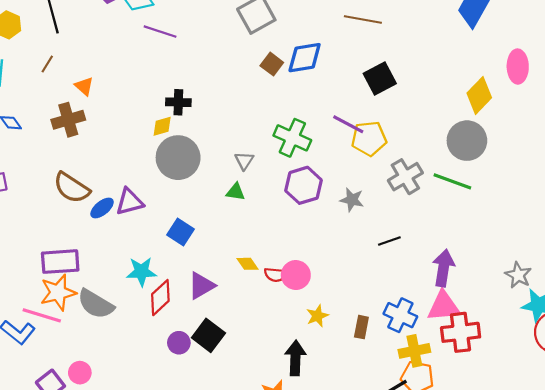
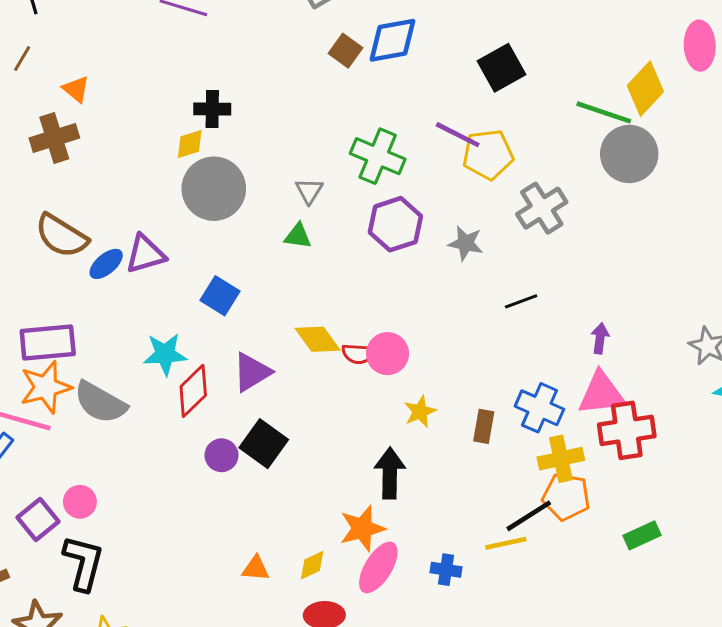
green line: (452, 181) -> (604, 112), moved
yellow diamond: (248, 264) -> (318, 339), size x1.4
purple arrow: (444, 268) -> (600, 338), size x0.6

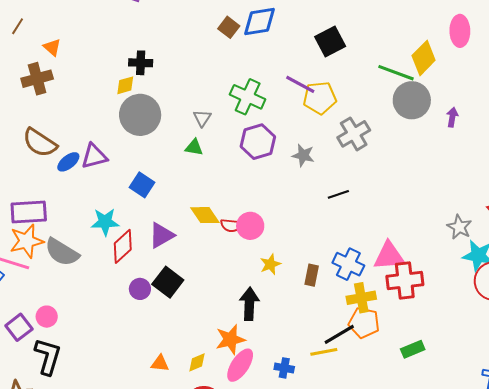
purple arrow: (600, 338) -> (452, 117), moved

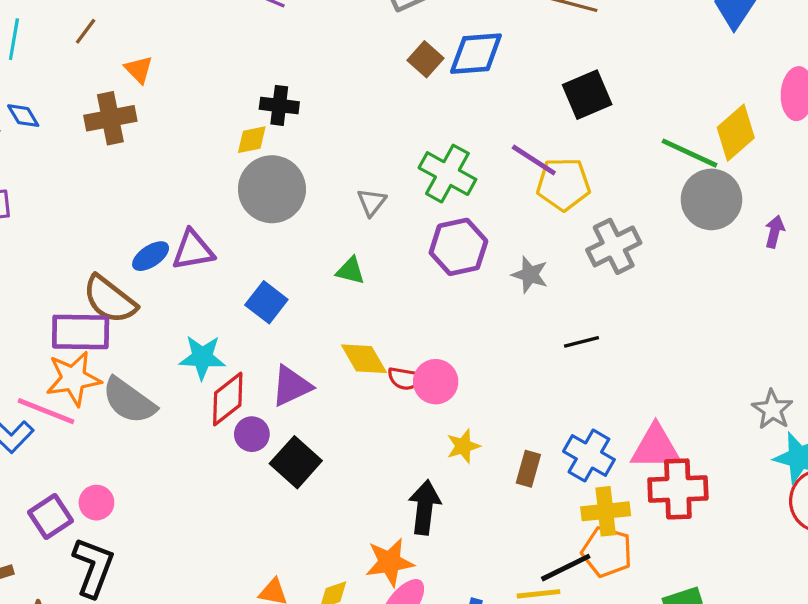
brown semicircle: (40, 143) -> (110, 299), moved
green triangle: (194, 147) -> (350, 271), moved
purple circle: (140, 289) -> (252, 434), moved

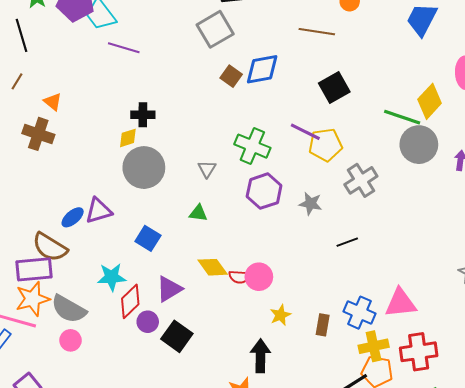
brown cross: (110, 118) -> (38, 134), turned 36
red cross: (678, 489) -> (419, 352), moved
pink circle: (96, 503) -> (71, 340), moved

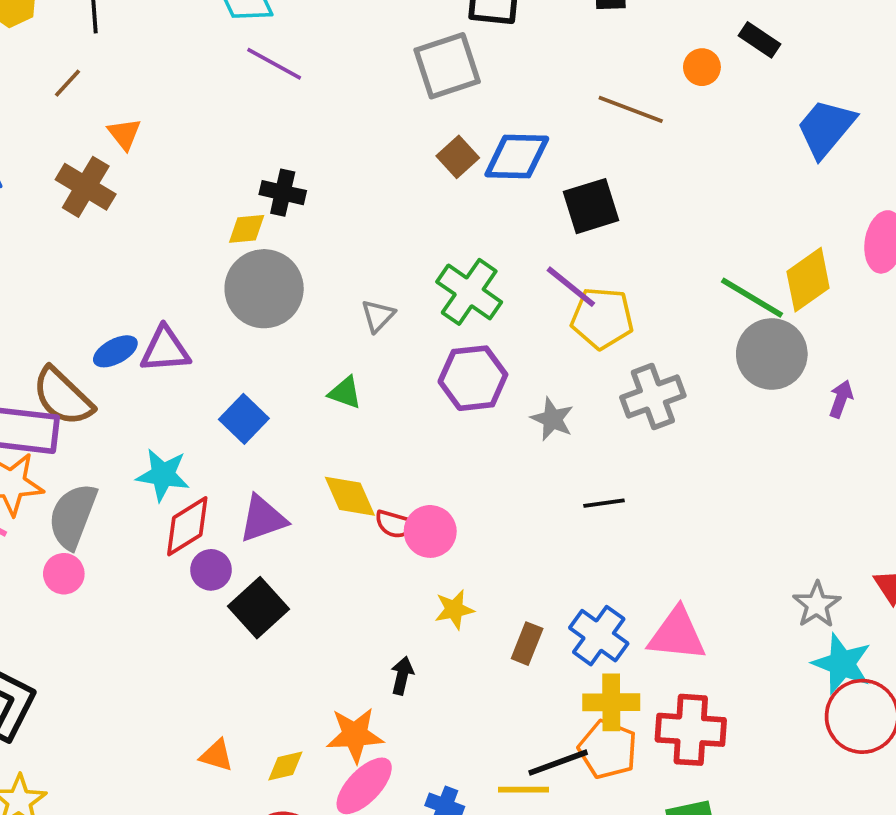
black square: (334, 87) -> (591, 206), moved
gray semicircle: (69, 309) -> (73, 516), turned 69
black arrow: (260, 356) -> (402, 676), size x0.6

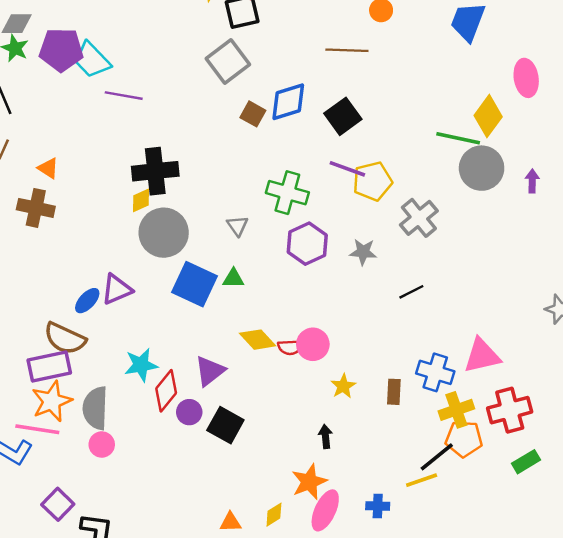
black cross: (283, 193) -> (155, 171), size x1.6
blue square: (244, 419) -> (195, 284), moved, size x1.5

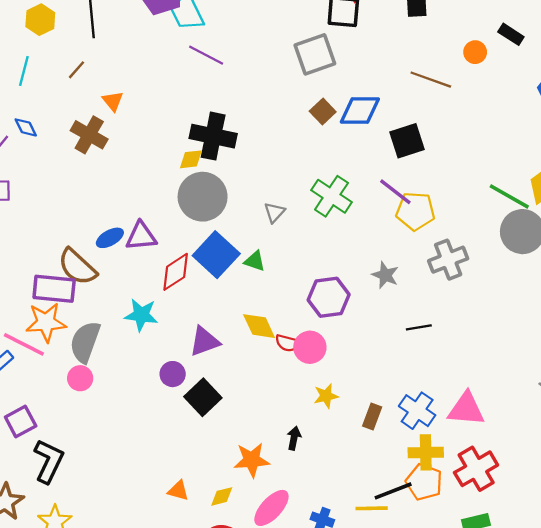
purple hexagon: (307, 244) -> (329, 297), moved
red diamond: (166, 391) -> (176, 272), moved
red cross: (510, 410) -> (476, 469), turned -33
orange star: (309, 482) -> (252, 460), moved

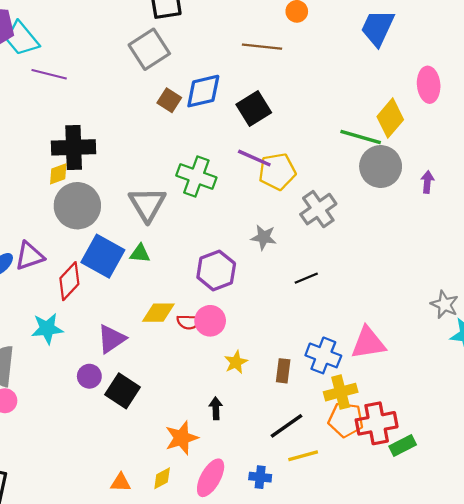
gray triangle: (274, 212) -> (147, 204), size x1.8
yellow diamond: (259, 326) -> (158, 313), turned -52
red cross: (476, 469) -> (377, 423), moved, turned 33
black line: (393, 491) -> (287, 426), moved

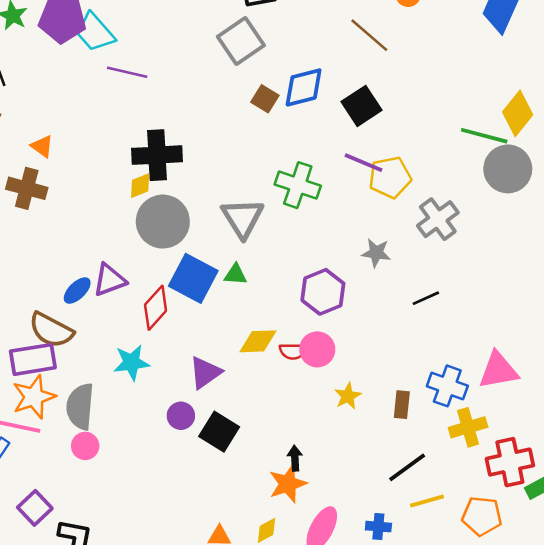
brown line: (262, 47) -> (369, 35), turned 36
black arrow: (216, 408) -> (295, 458), moved
orange pentagon: (346, 420) -> (482, 516), moved

